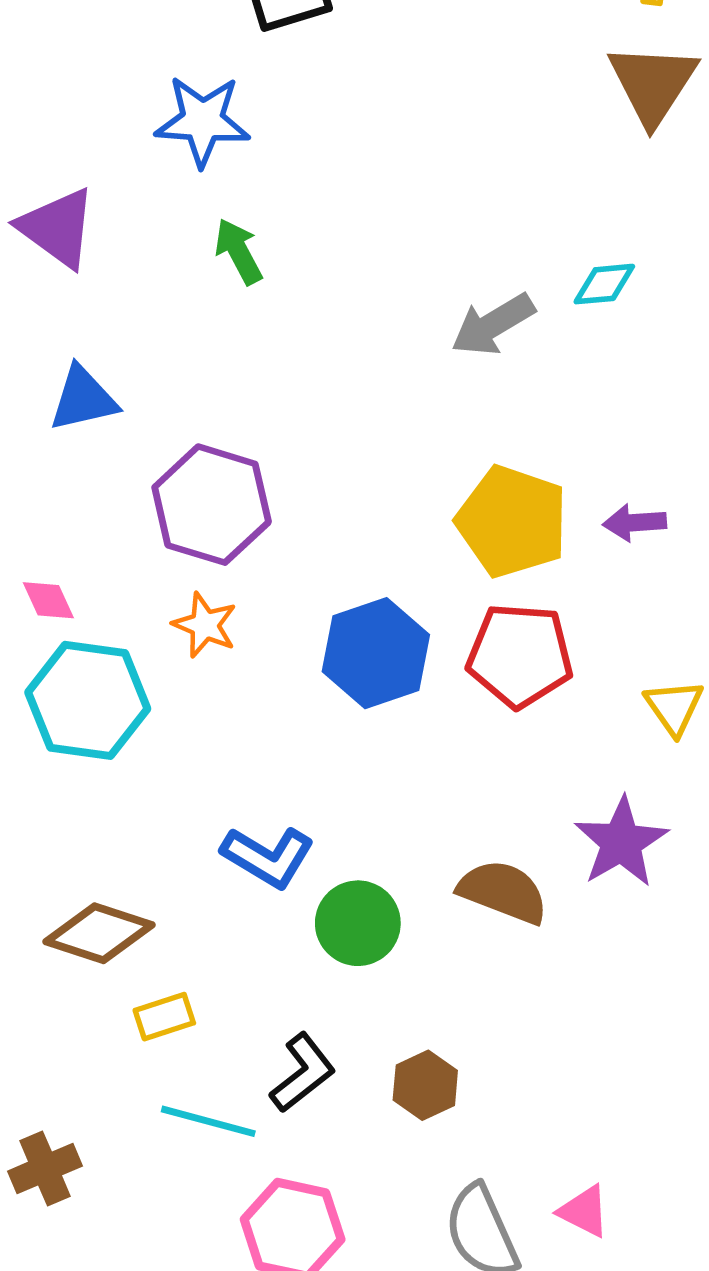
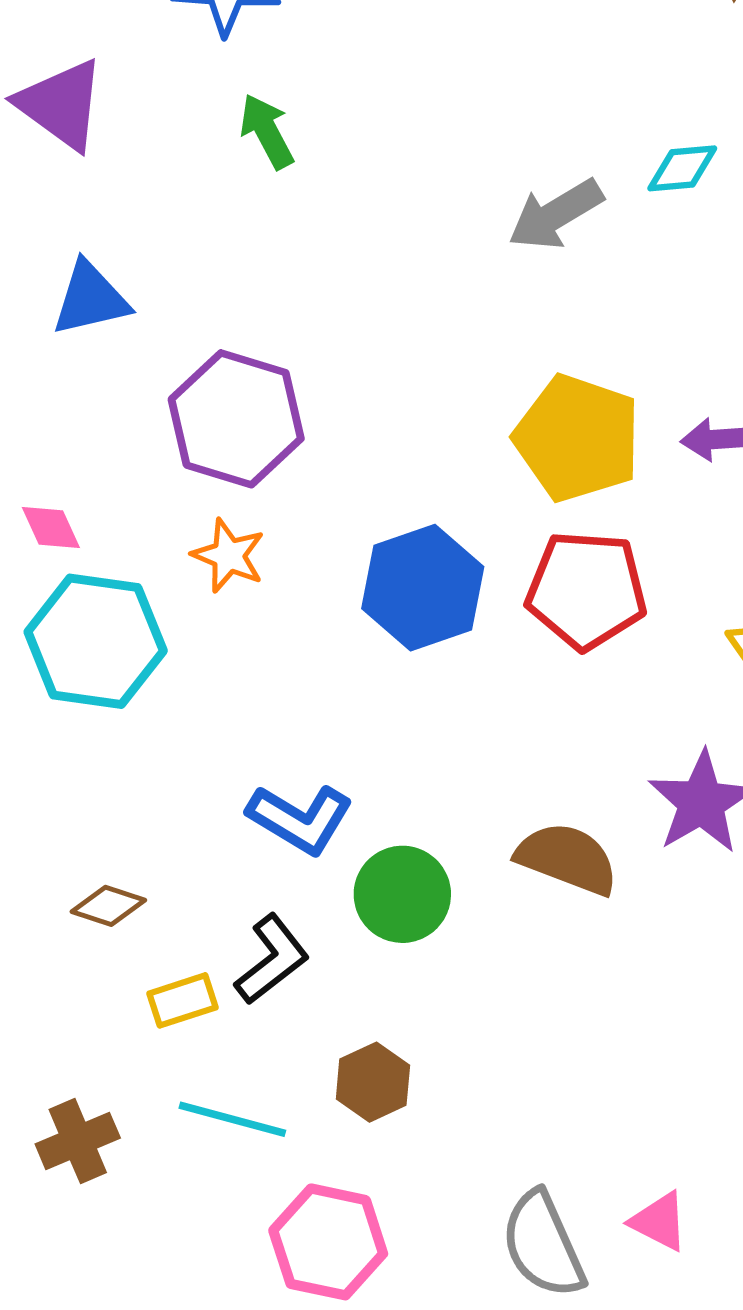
brown diamond: (99, 933) -> (108, 906), size x0.6
black L-shape: (303, 1073) -> (272, 960), moved
brown hexagon: (425, 1085) -> (373, 1082), moved
brown cross: (45, 1169) -> (78, 1141), moved

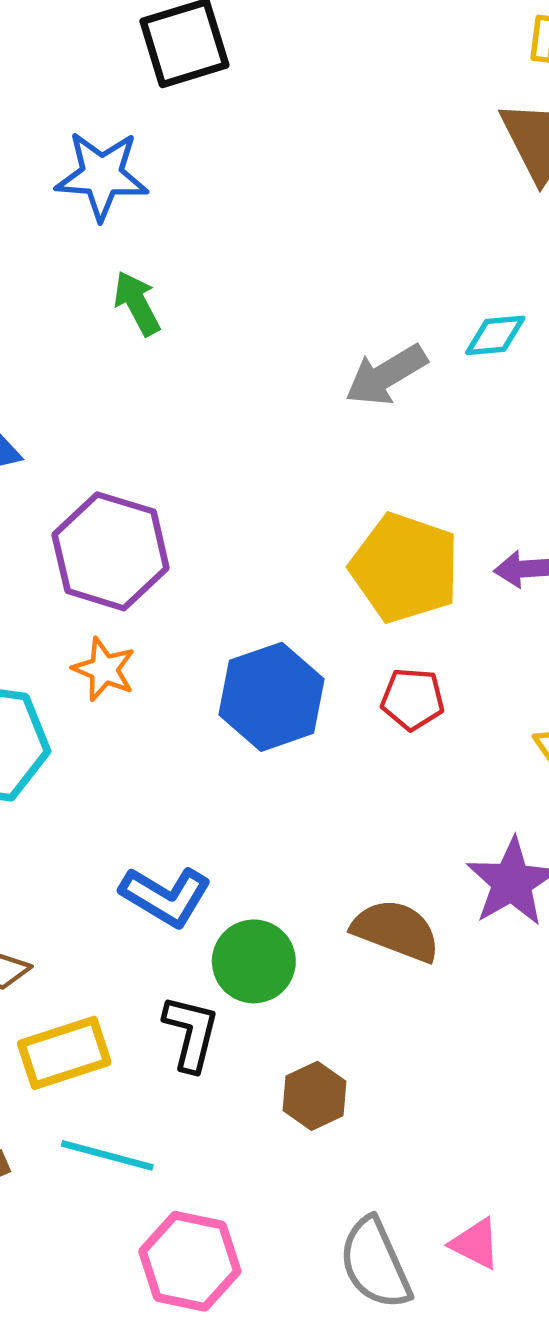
red pentagon: (586, 590) -> (413, 699), size x0.6
black L-shape: (272, 960) -> (191, 1033), moved, turned -38
yellow rectangle: (183, 1000) -> (64, 1053), size x1.5
brown hexagon: (373, 1082) -> (314, 1096), moved

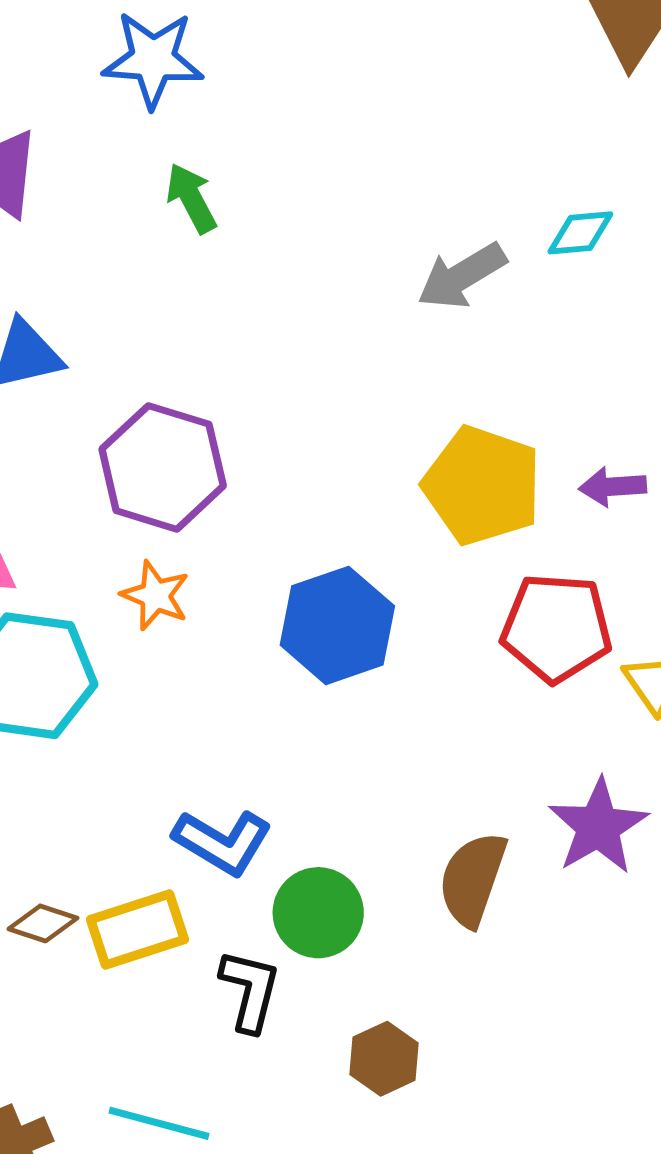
red pentagon: (413, 699) -> (556, 628), moved, size x1.6
brown semicircle: (396, 931) -> (473, 879), turned -92
yellow rectangle: (64, 1053) -> (137, 929), moved

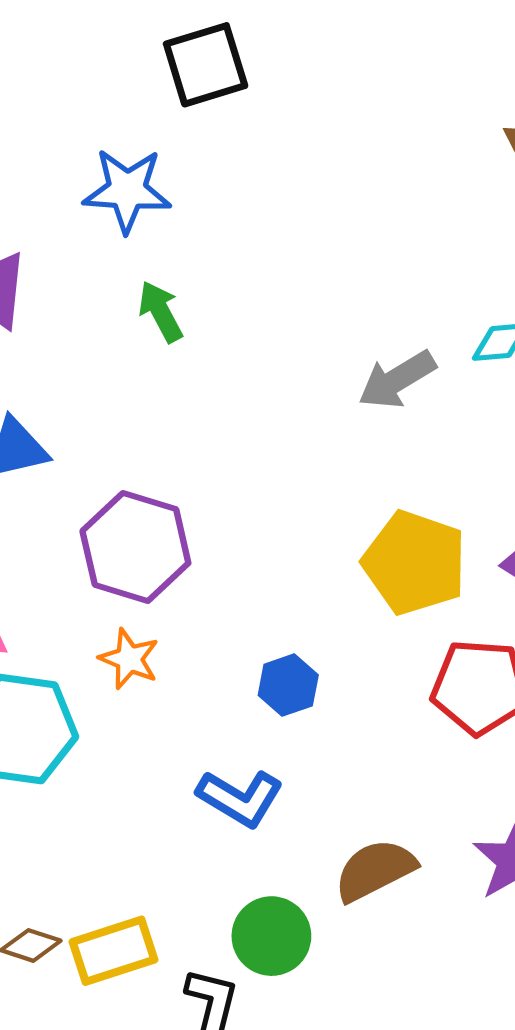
blue hexagon: (337, 625) -> (288, 685), size x0.6
blue L-shape: (222, 842) -> (240, 798), moved
brown semicircle: (473, 879) -> (375, 870), moved, turned 44

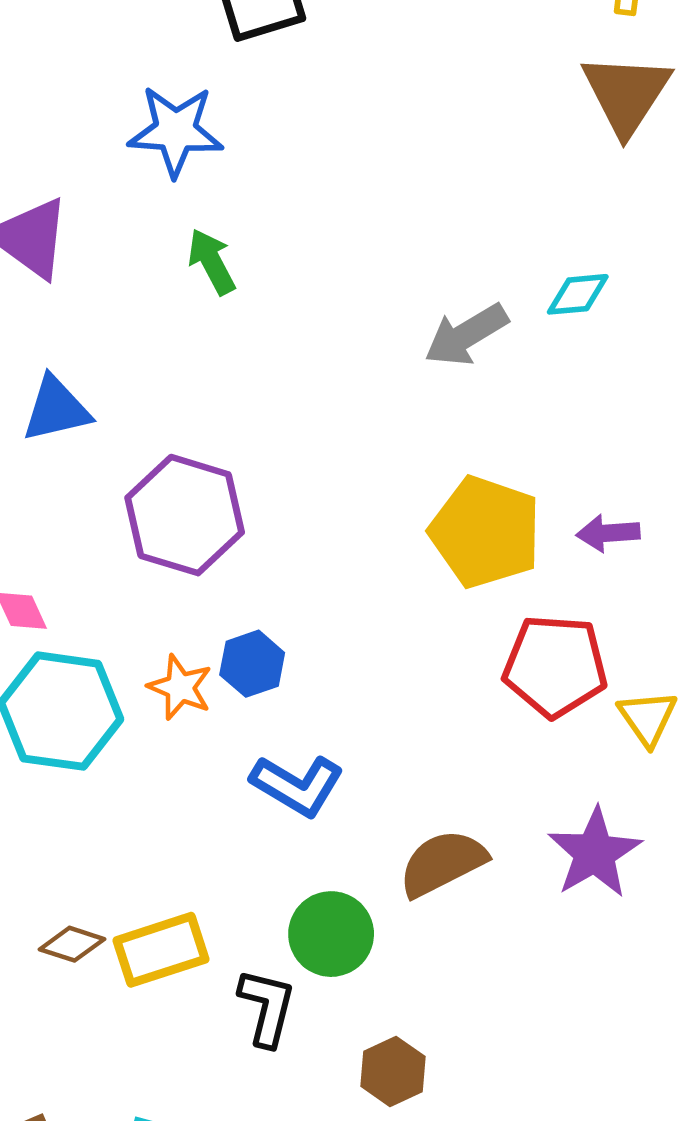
orange star: (129, 659) -> (180, 687), moved
blue hexagon: (288, 685) -> (252, 664), moved

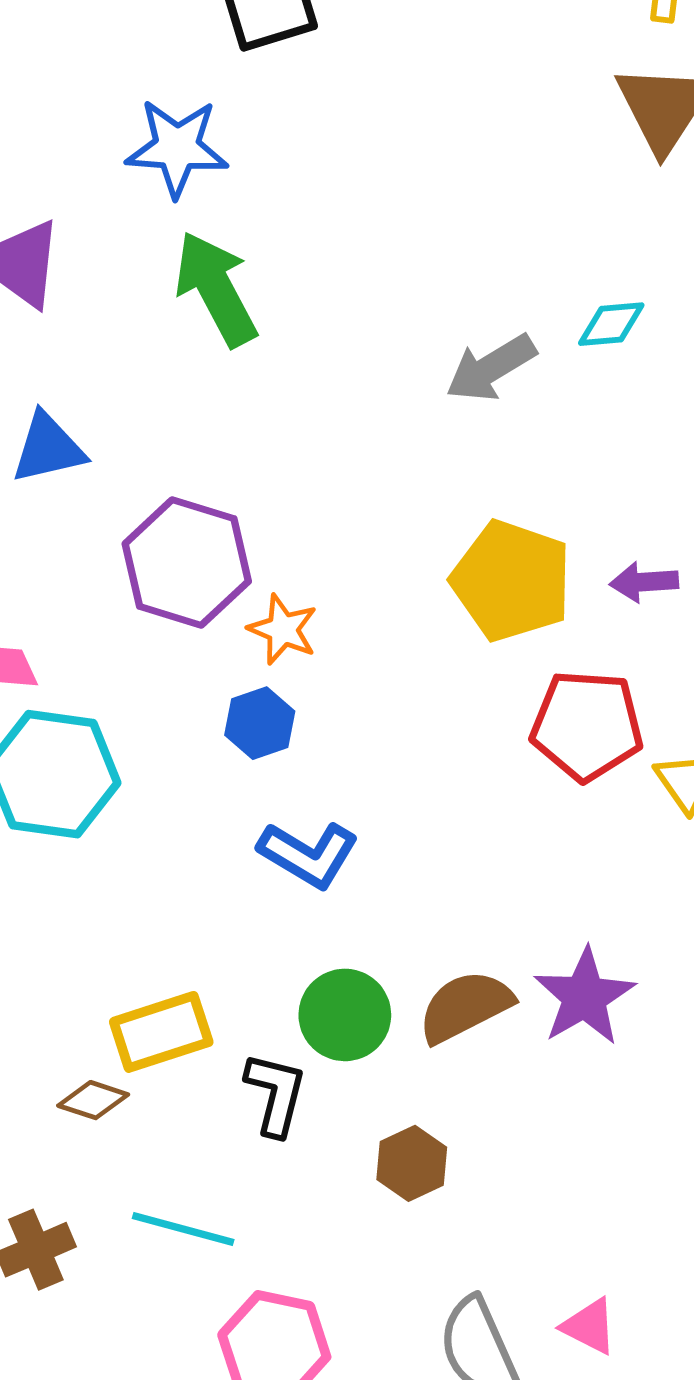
green arrow: (212, 262) -> (216, 289), size x1.6
orange star: (180, 687) -> (283, 629), moved
purple star: (595, 853) -> (584, 997), moved
brown semicircle: (443, 863) -> (465, 1006), moved
brown diamond: (72, 944) -> (93, 1100), moved

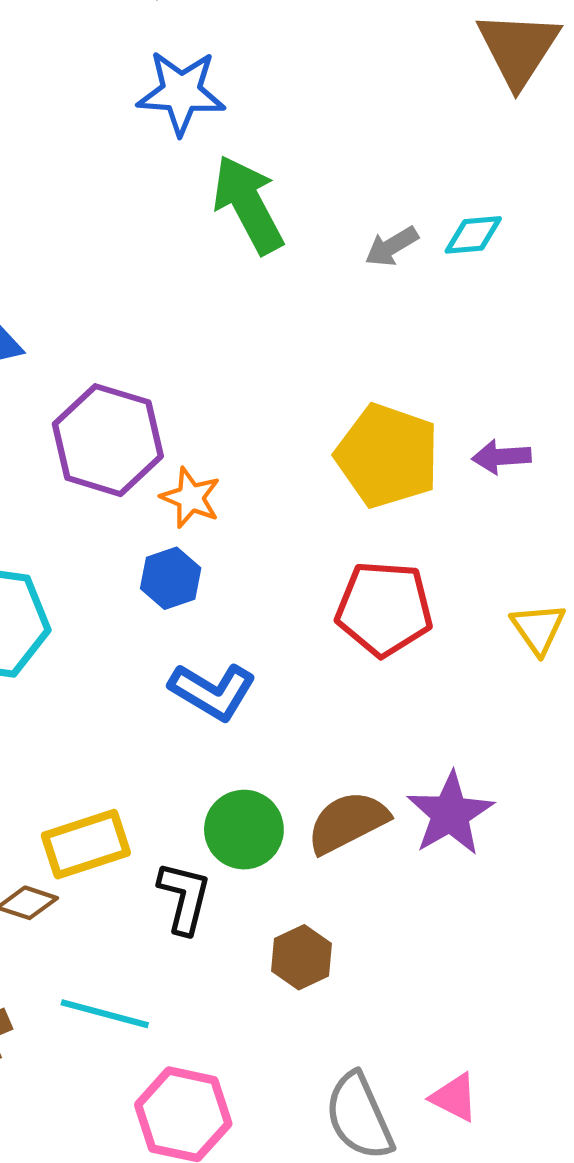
blue star: (177, 148) -> (181, 93), moved
green arrow: (216, 289) -> (248, 205), moved
gray arrow: (491, 368) -> (392, 246), moved, size x0.7
red pentagon: (587, 726) -> (384, 609), moved

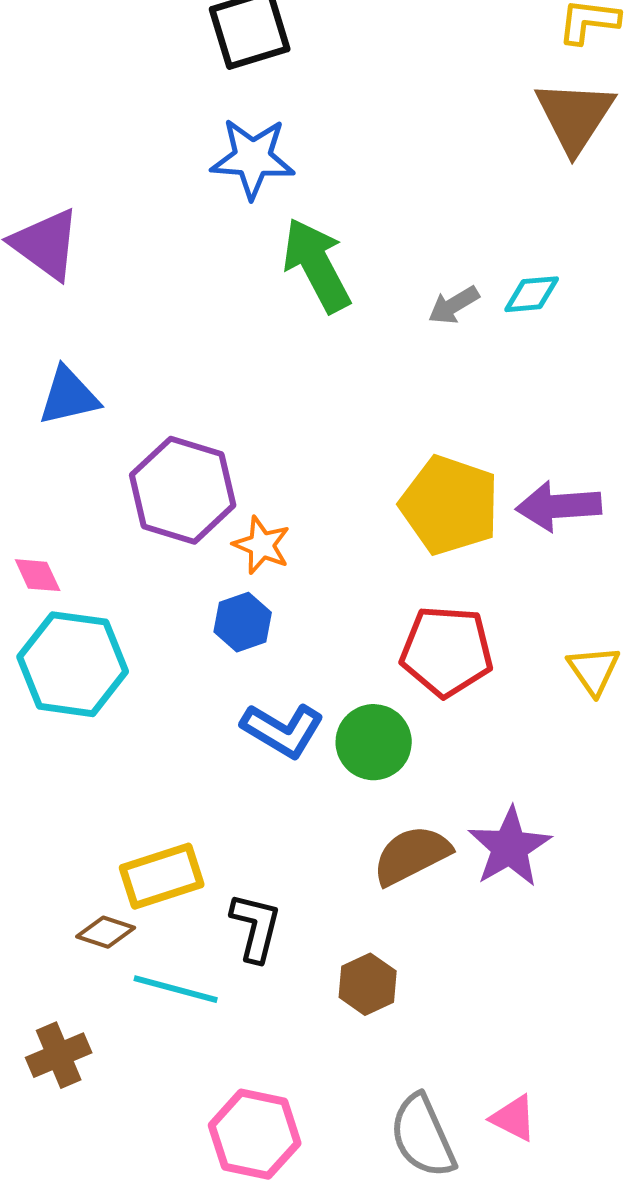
purple arrow: (501, 457) -> (559, 506), size x1.5
green circle: (244, 830) -> (374, 742), moved
cyan line: (105, 1014) -> (176, 989), moved

